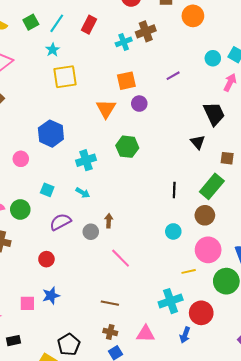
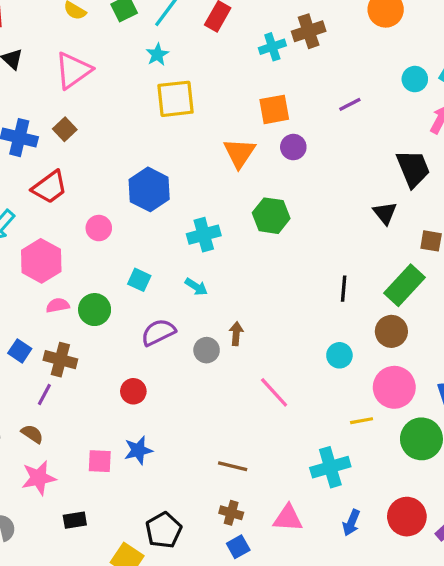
pink line: (121, 258) -> (274, 392), moved
red circle: (201, 313) -> (407, 517), moved

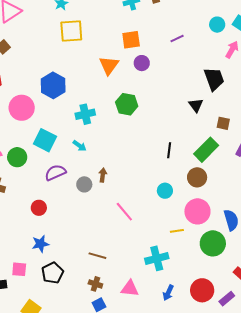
pink circle: (99, 228) -> (22, 108), size x1.6
cyan square: (139, 280) -> (45, 140), size x1.6
pink square: (100, 461) -> (19, 269), moved
black pentagon: (164, 530) -> (53, 273), moved

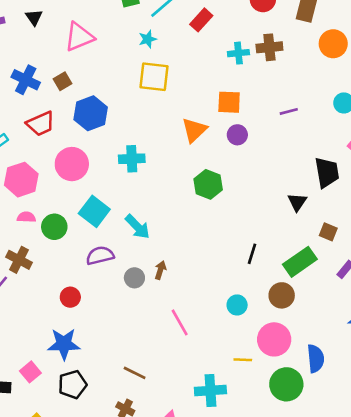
blue hexagon: (53, 85) -> (91, 113), moved
cyan cross: (85, 114) -> (132, 159), moved
cyan arrow: (79, 146) -> (137, 227), size x1.5
blue star: (40, 244) -> (64, 344), size x1.4
pink square: (19, 269) -> (30, 372), turned 35

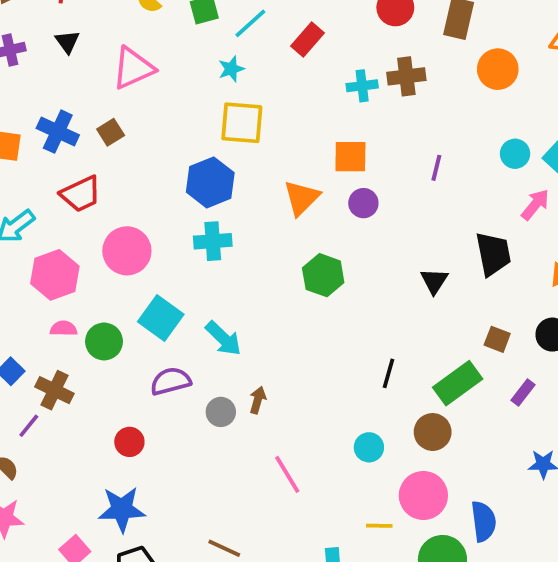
purple line: (289, 111) -> (436, 168), turned -60
blue hexagon: (91, 113) -> (210, 182), moved
black triangle: (297, 202) -> (434, 281), moved

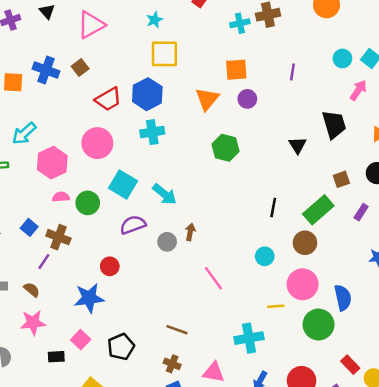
red trapezoid: (81, 194) -> (108, 99), moved
brown square: (497, 339) -> (341, 179), turned -35
blue star: (122, 509) -> (89, 298), moved

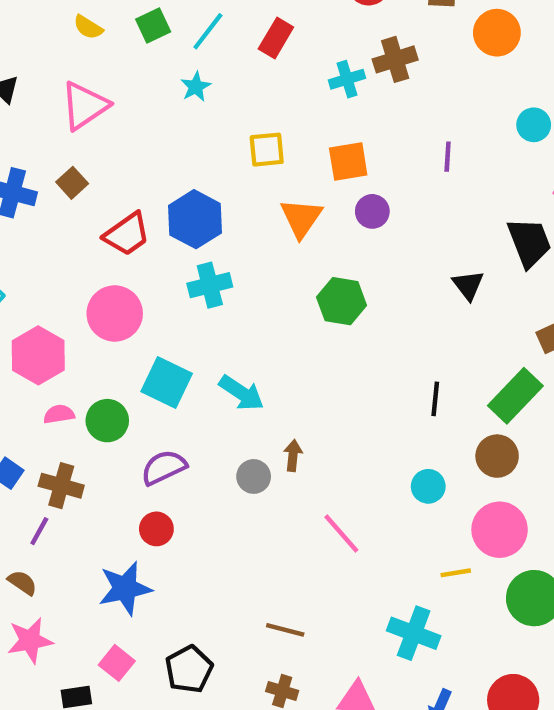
yellow square: (164, 54) -> (267, 150), moved, size x0.7
purple semicircle: (133, 225) -> (164, 467), moved
cyan cross: (249, 338) -> (414, 633), turned 36

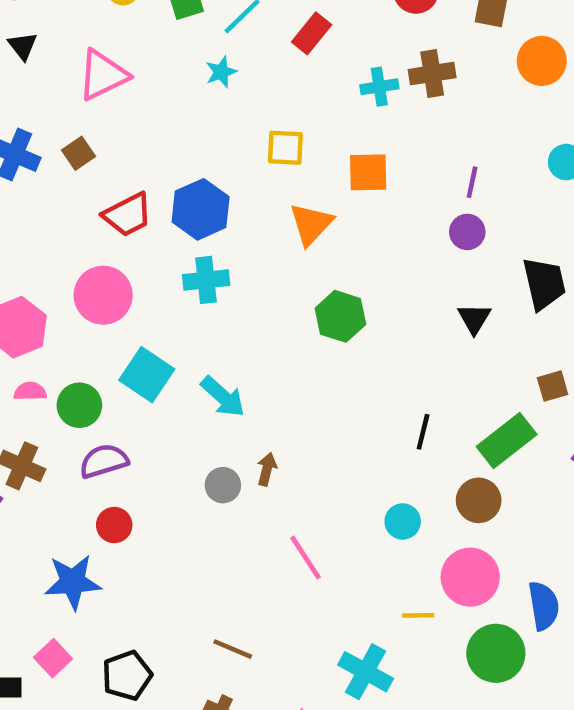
purple circle: (372, 211) -> (467, 232), moved
purple semicircle: (164, 467) -> (104, 461), moved

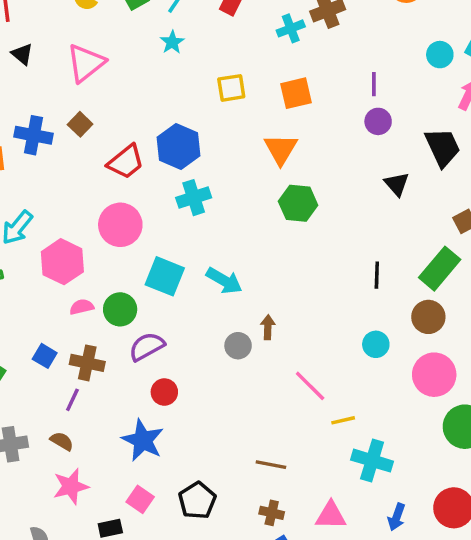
orange triangle: (311, 224) -> (281, 149), moved
blue star: (73, 582) -> (143, 440), turned -30
yellow line: (418, 615) -> (343, 420), moved

